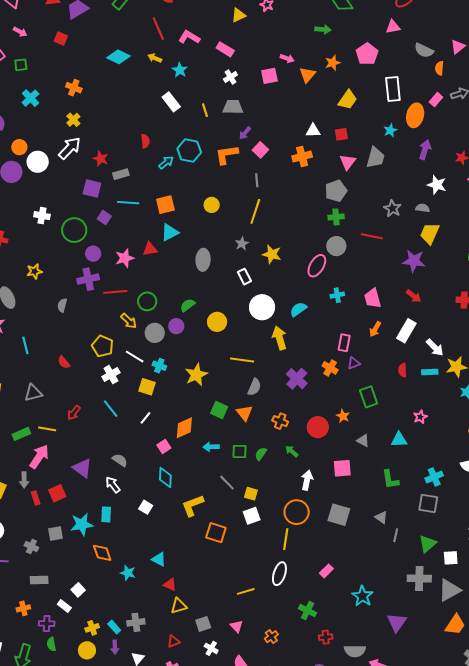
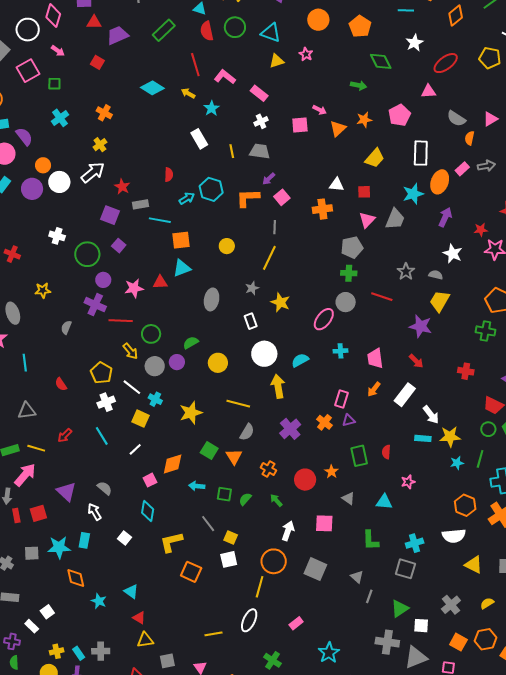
cyan star: (390, 130) -> (413, 194), size x1.5
cyan line: (128, 203) -> (160, 220), moved
purple cross: (88, 279) -> (95, 305), turned 30
red semicircle: (403, 370) -> (386, 452), moved

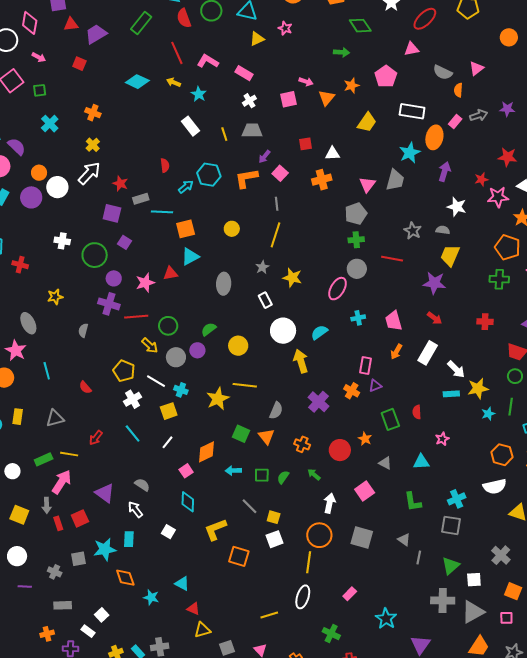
white rectangle: (421, 153) -> (412, 111), turned -75
red square: (364, 192) -> (306, 144), moved
yellow line: (238, 404) -> (245, 385), moved
yellow square: (140, 419) -> (169, 411), turned -36
pink square: (324, 523) -> (365, 491), turned -30

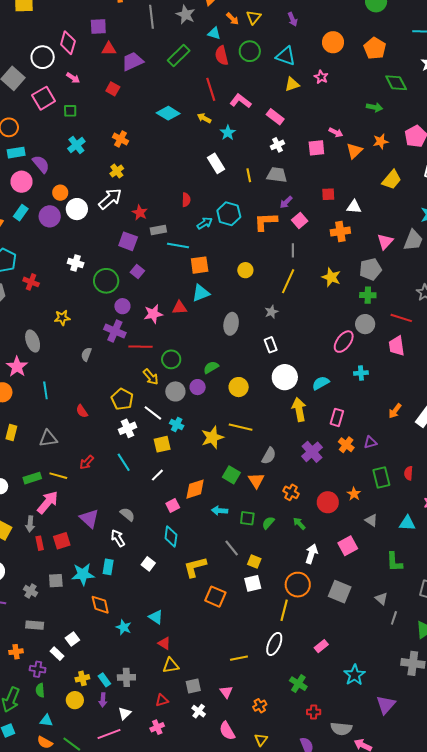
yellow star: (292, 278) -> (331, 277), moved
pink trapezoid: (394, 321) -> (397, 346), moved
pink rectangle: (365, 365) -> (337, 417), moved

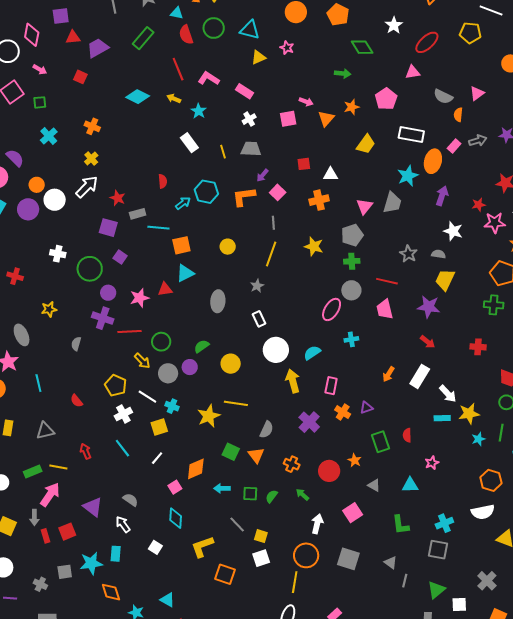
red arrow: (87, 462) -> (86, 451), turned 119

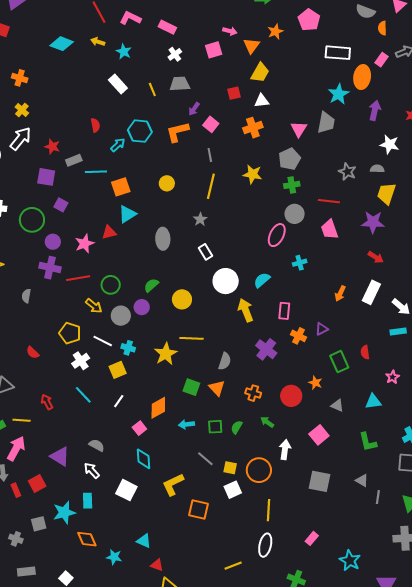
yellow trapezoid: (366, 144) -> (260, 73), moved
white square: (155, 547) -> (126, 490), size x1.5
orange circle: (306, 555) -> (259, 470), moved

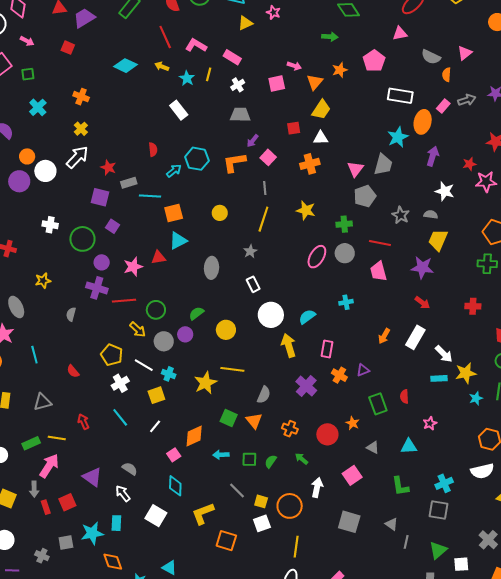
yellow line: (152, 89) -> (209, 74), moved, turned 32
gray pentagon: (289, 159) -> (365, 196), moved
pink ellipse: (277, 235) -> (317, 257), moved

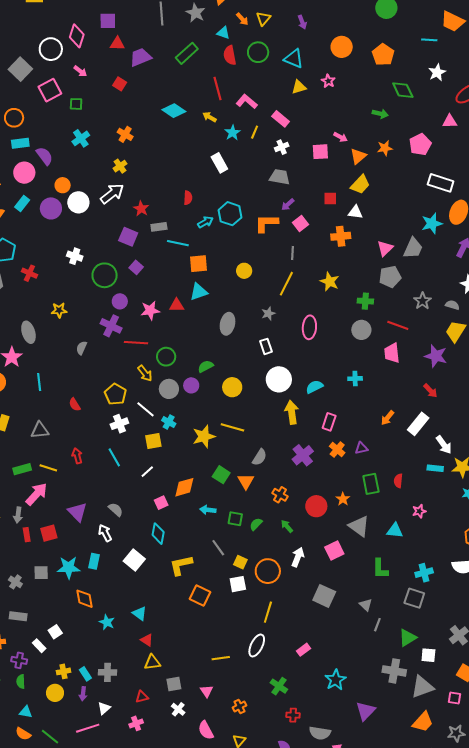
pink ellipse: (317, 257) -> (309, 327), moved, turned -35
gray triangle: (373, 447) -> (359, 526), size x1.6

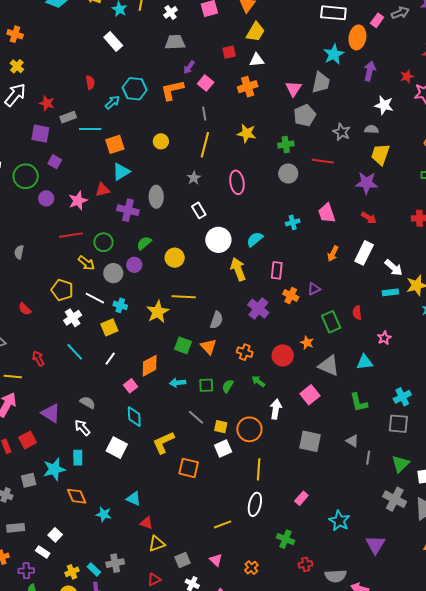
purple cross: (111, 326) -> (128, 210), moved
pink trapezoid: (392, 353) -> (327, 213), moved
gray cross: (394, 671) -> (395, 499), turned 30

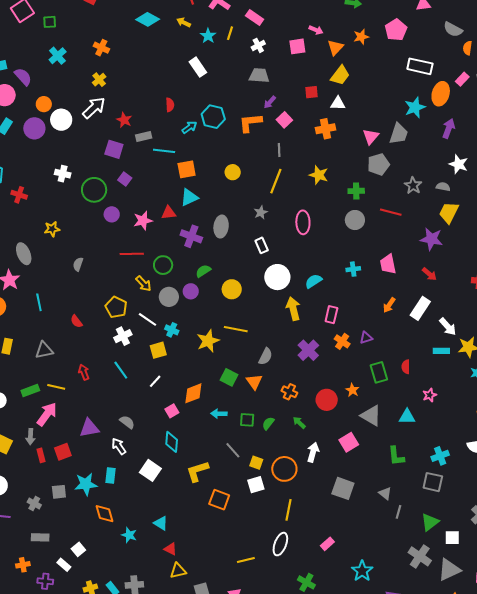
purple triangle: (51, 413) -> (89, 428), turned -50

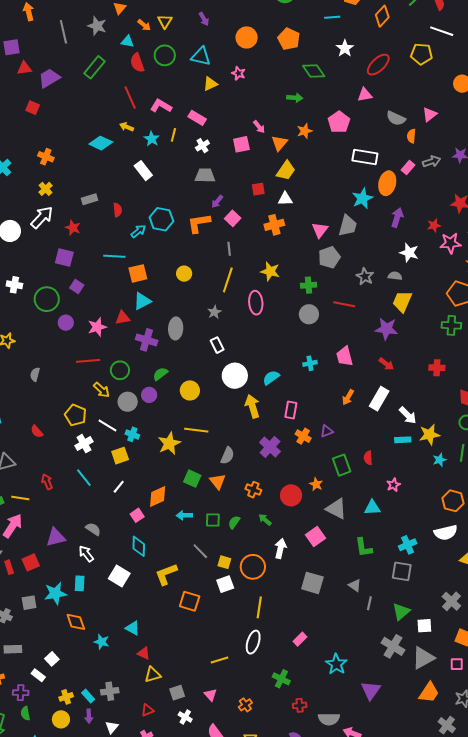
cyan diamond: (148, 19) -> (101, 143), moved
pink arrow: (316, 30) -> (259, 127), turned 32
gray rectangle: (144, 137) -> (90, 199), moved
pink ellipse: (303, 222) -> (256, 303), moved

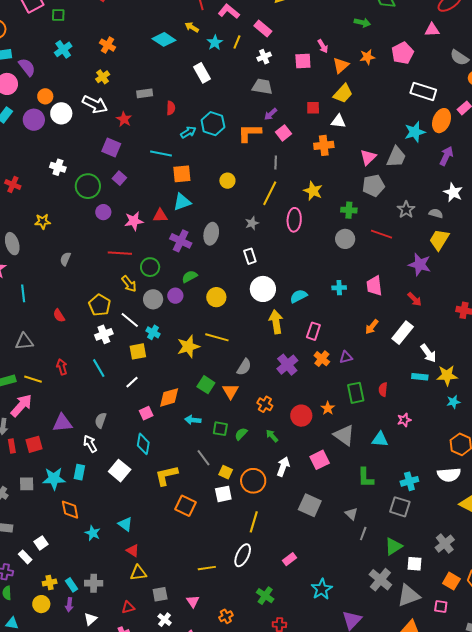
white arrow: (42, 217) -> (95, 104), turned 65
gray semicircle: (93, 529) -> (101, 420), turned -112

